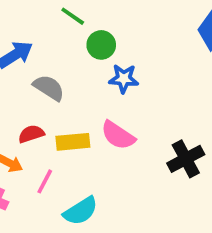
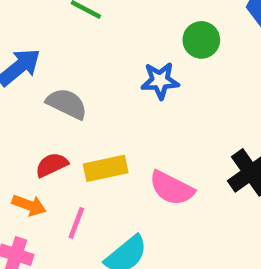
green circle: (101, 45) -> (201, 40), moved
pink semicircle: (118, 135) -> (172, 188), moved

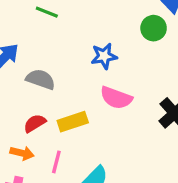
green circle: (201, 40) -> (154, 28), moved
pink semicircle: (172, 188) -> (116, 98), moved

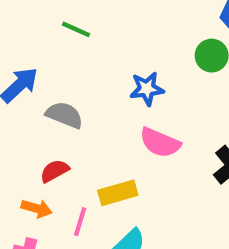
yellow rectangle: (73, 122) -> (118, 193), moved

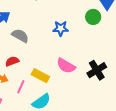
pink semicircle: (160, 143) -> (66, 66), moved
yellow rectangle: (118, 193) -> (40, 76), turned 36

